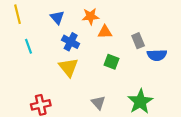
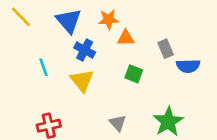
yellow line: (17, 14) -> (21, 17), turned -30
blue triangle: (57, 17) -> (69, 21), size x1.5
cyan line: (29, 46) -> (43, 67), moved

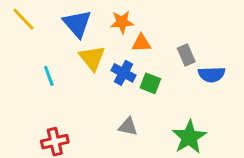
blue cross: (85, 50) -> (123, 73), moved
yellow triangle: (82, 80) -> (92, 58), moved
gray triangle: (118, 123) -> (128, 127), moved, turned -36

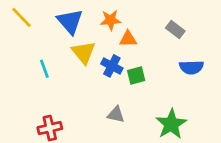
gray rectangle: (186, 55) -> (175, 30), moved, turned -30
green square: (150, 83) -> (136, 75), turned -36

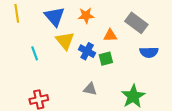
yellow line: (21, 17) -> (17, 13), turned 36
gray rectangle: (175, 30) -> (136, 23), size x1.5
orange triangle: (128, 39) -> (110, 35), moved

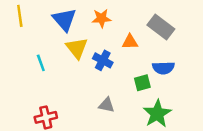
blue semicircle: (149, 52) -> (163, 68), moved
green square: (106, 59) -> (142, 83), moved

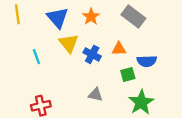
orange star: (102, 18) -> (91, 17), turned -30
gray rectangle: (161, 27) -> (133, 17), moved
orange triangle: (130, 42) -> (119, 49), moved

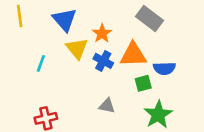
orange star: (91, 17) -> (102, 33), moved
orange triangle: (119, 49) -> (133, 55), size x1.6
cyan line: (36, 57) -> (41, 63), turned 40

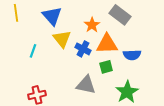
orange star: (102, 33) -> (92, 25), moved
green square: (143, 83) -> (106, 67), moved
gray triangle: (107, 106) -> (86, 85), size x1.5

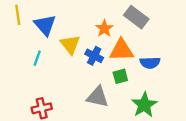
blue triangle: (52, 16) -> (45, 25), moved

